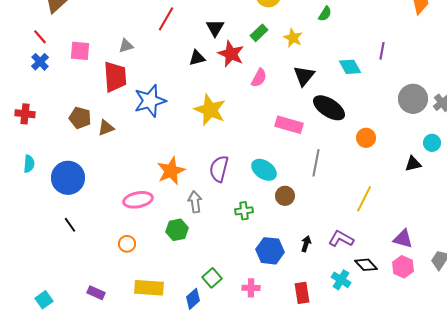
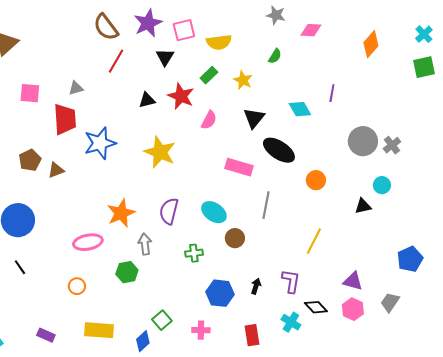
black triangle: (215, 28) -> (165, 57), moved
brown pentagon: (80, 118) -> (30, 160), turned 30
purple L-shape: (341, 239) -> (291, 281), turned 70

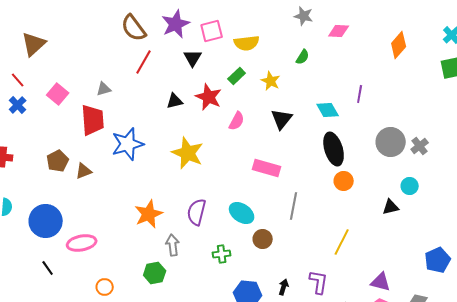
pink square: (30, 93) -> (58, 94), turned 35
black ellipse: (279, 150) -> (334, 149), moved, turned 40
pink ellipse: (88, 242) -> (82, 243), moved

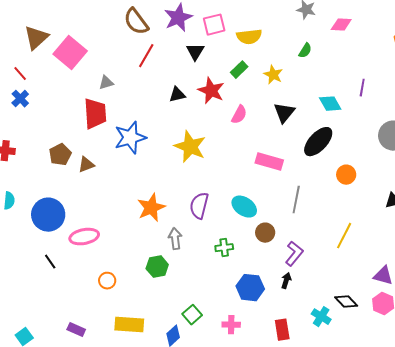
pink square: (58, 94) -> (70, 53), moved, size x1.5
black ellipse: (334, 149) -> (318, 142), moved, turned 60
purple L-shape: (319, 282) -> (294, 254), moved, turned 30

